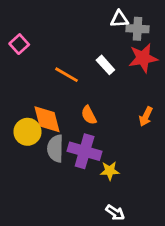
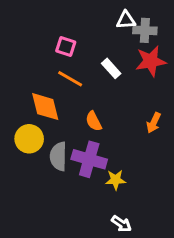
pink square: (19, 44) -> (66, 46), moved, turned -30
orange diamond: (47, 119) -> (45, 107), moved

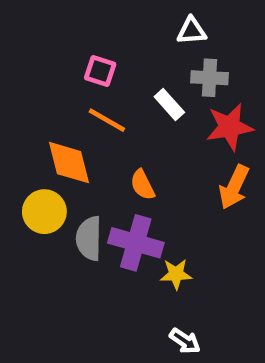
gray cross: (145, 30) -> (209, 78), moved
red star: (151, 61) -> (230, 127), moved
orange arrow: (154, 123) -> (234, 187), size x1.4

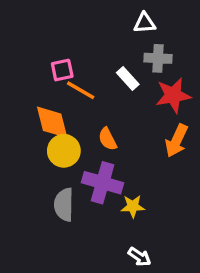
pink square: (100, 71) -> (62, 70), moved, turned -30
yellow circle: (44, 212) -> (64, 151), moved
gray semicircle: (89, 238) -> (64, 205), moved

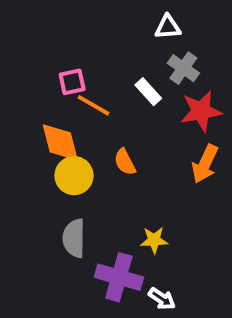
gray cross: (158, 58) -> (183, 68), turned 32
purple cross: (103, 183) -> (119, 277), moved

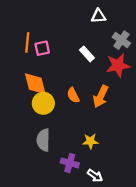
gray cross: (183, 68) -> (121, 40), moved
orange line: (94, 105) -> (27, 42), moved, turned 66
orange arrow: (205, 164) -> (101, 96), moved
purple cross: (119, 277) -> (70, 163), size x0.7

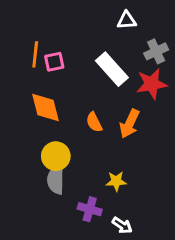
gray cross: (121, 40) -> (156, 51), turned 30
white rectangle: (87, 54) -> (112, 69), size x1.6
yellow circle: (43, 103) -> (56, 156), moved

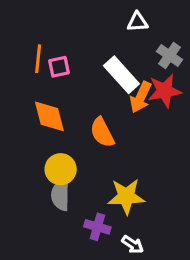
gray cross: (156, 51) -> (169, 56), turned -30
orange semicircle: (94, 122) -> (102, 132), size x1.4
orange arrow: (130, 124) -> (141, 97), moved
yellow star: (116, 181) -> (126, 196), size x1.6

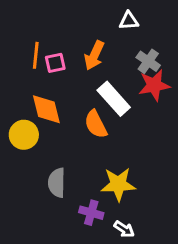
gray cross: (169, 56) -> (148, 61), moved
white rectangle: (121, 75) -> (114, 99), moved
orange arrow: (141, 97) -> (94, 55), moved
yellow circle: (61, 169) -> (24, 135), moved

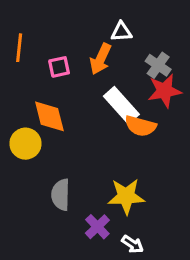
white triangle: (129, 21) -> (121, 32), moved
orange line: (36, 55) -> (19, 48), moved
orange semicircle: (96, 124) -> (141, 126), moved, turned -48
purple cross: (91, 213) -> (97, 227), turned 30

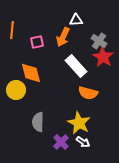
red star: (165, 91) -> (103, 57), turned -30
orange semicircle: (141, 126) -> (88, 93), moved
yellow star: (126, 196) -> (79, 123), turned 30
white arrow: (133, 244) -> (83, 142), moved

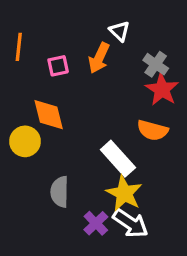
white triangle: (76, 20) -> (119, 31), turned 48
white rectangle: (76, 66) -> (118, 159), moved
orange semicircle: (88, 93) -> (153, 130), moved
white arrow: (83, 142) -> (131, 223), size x1.6

